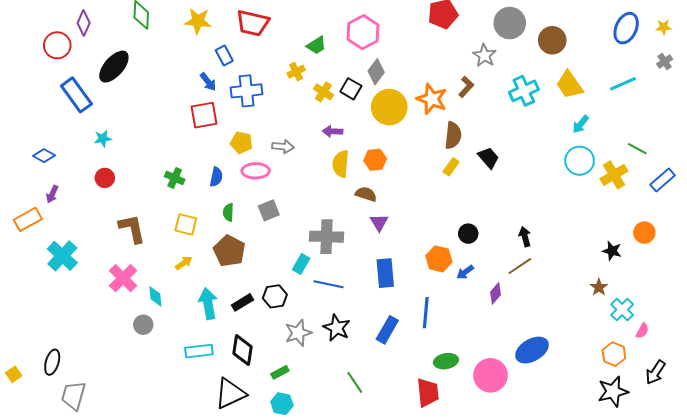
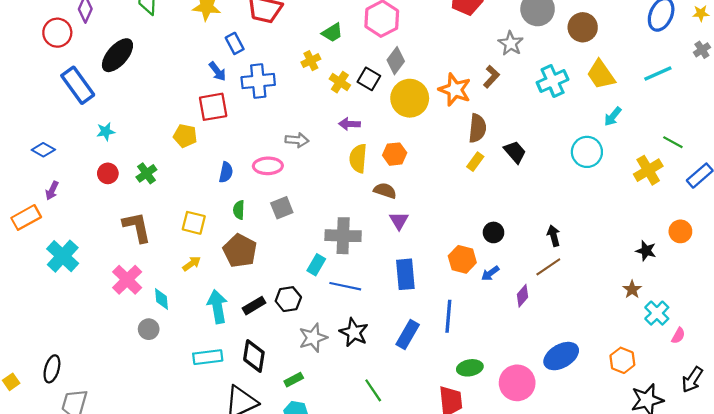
yellow pentagon: (241, 142) -> (185, 136), moved
cyan circle: (580, 161) -> (587, 152), moved
green cross: (175, 178) -> (146, 173), moved, turned 30
orange hexagon: (614, 354) -> (622, 360), moved

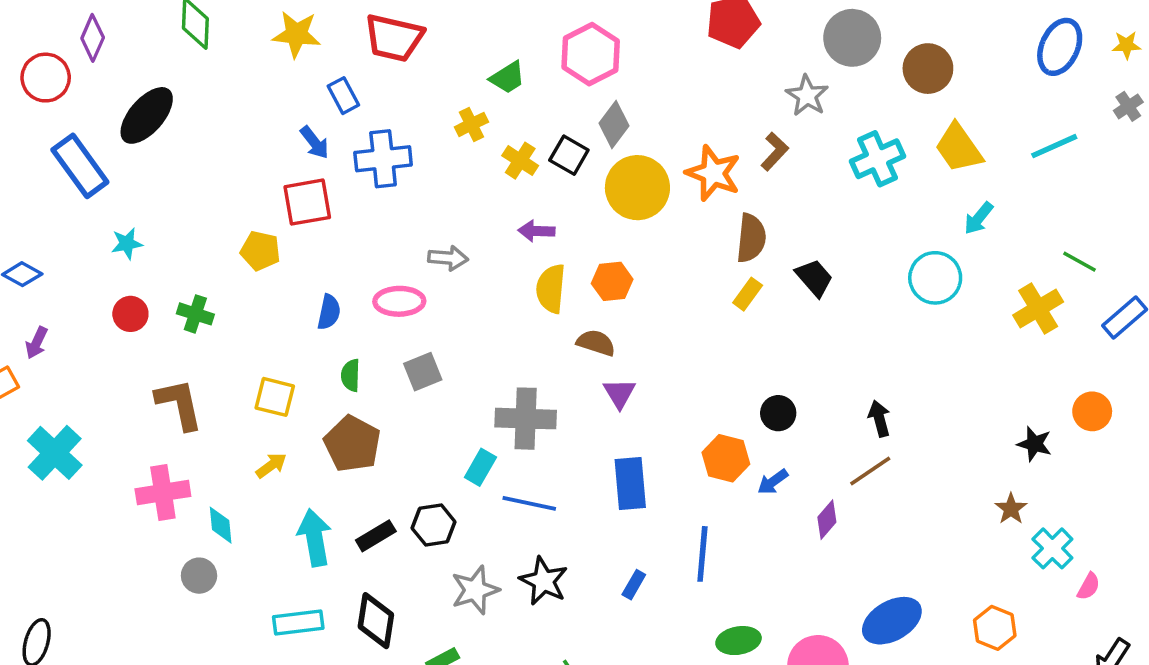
green cross: (146, 173) -> (195, 314), turned -36
pink cross: (127, 280) -> (163, 493), turned 36
blue rectangle: (408, 335) -> (634, 585), size x0.6

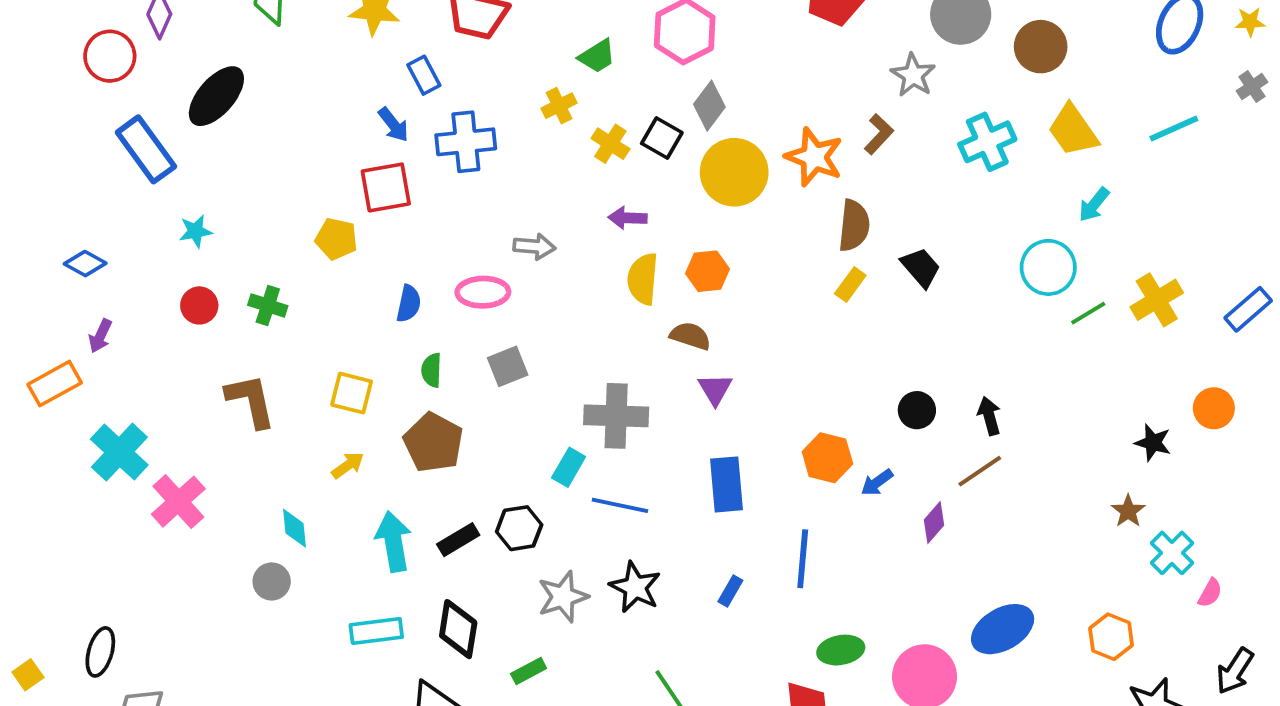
green line: (1080, 262) -> (1088, 313), moved, turned -60
black circle: (778, 413) -> (917, 410), moved
pink cross: (163, 493) -> (178, 502), moved, turned -33

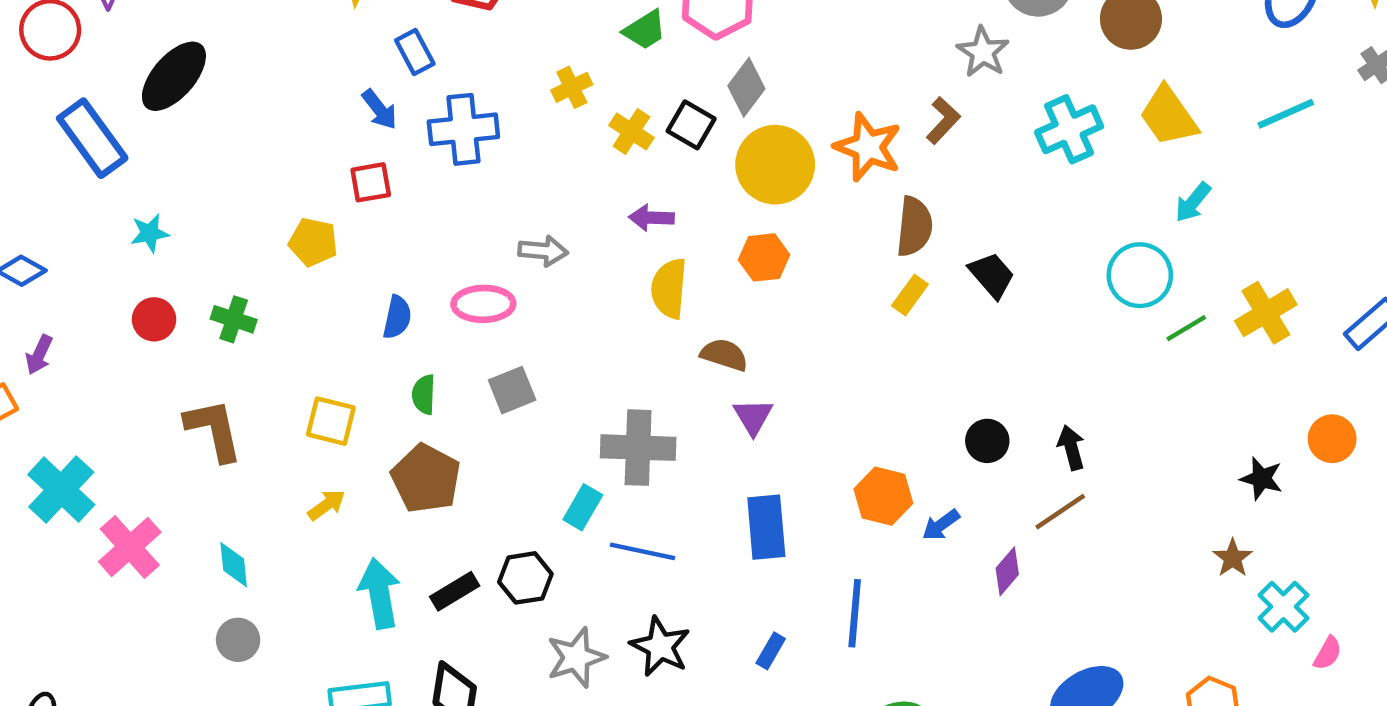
green trapezoid: (597, 56) -> (645, 30), moved
red square: (386, 187) -> (371, 182), size x0.7
orange hexagon: (708, 271) -> (764, 257), moved
cyan diamond: (294, 528) -> (234, 565), moved

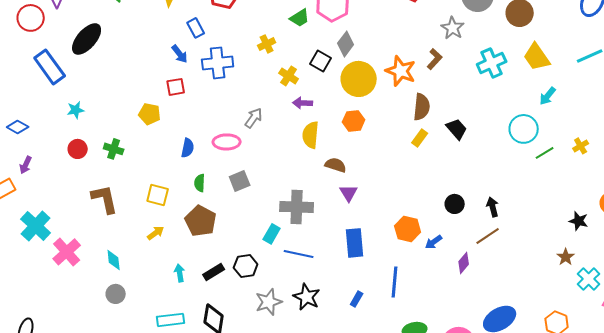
yellow cross: (631, 131) -> (289, 76), moved
gray arrow: (543, 251) -> (254, 118), turned -60
yellow cross: (1266, 313) -> (581, 146), size x0.6
cyan arrow: (379, 593) -> (180, 273), size x0.6

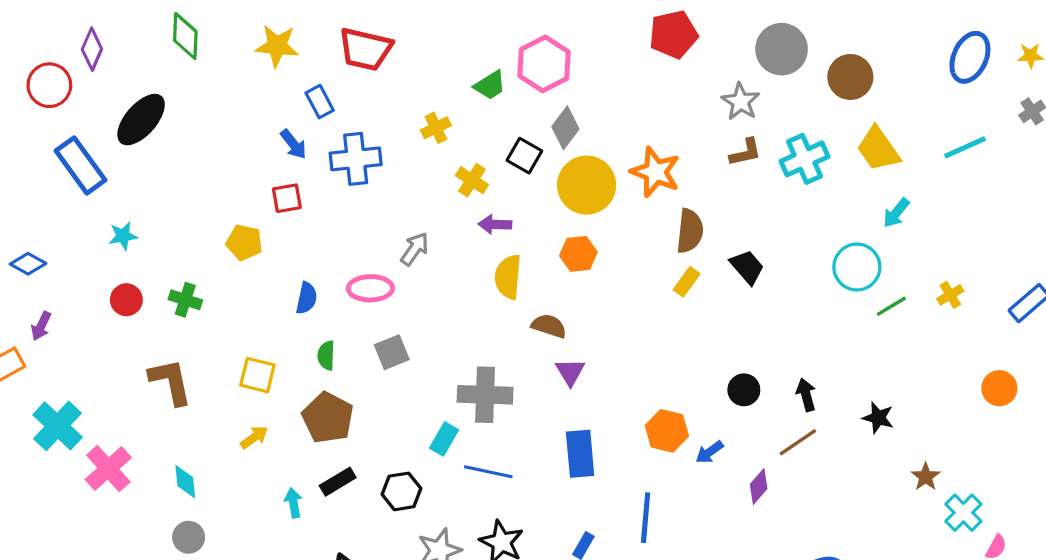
brown L-shape: (435, 59) -> (746, 152), moved, turned 35
black star: (579, 221) -> (878, 418), moved
black rectangle: (214, 272) -> (338, 482), moved

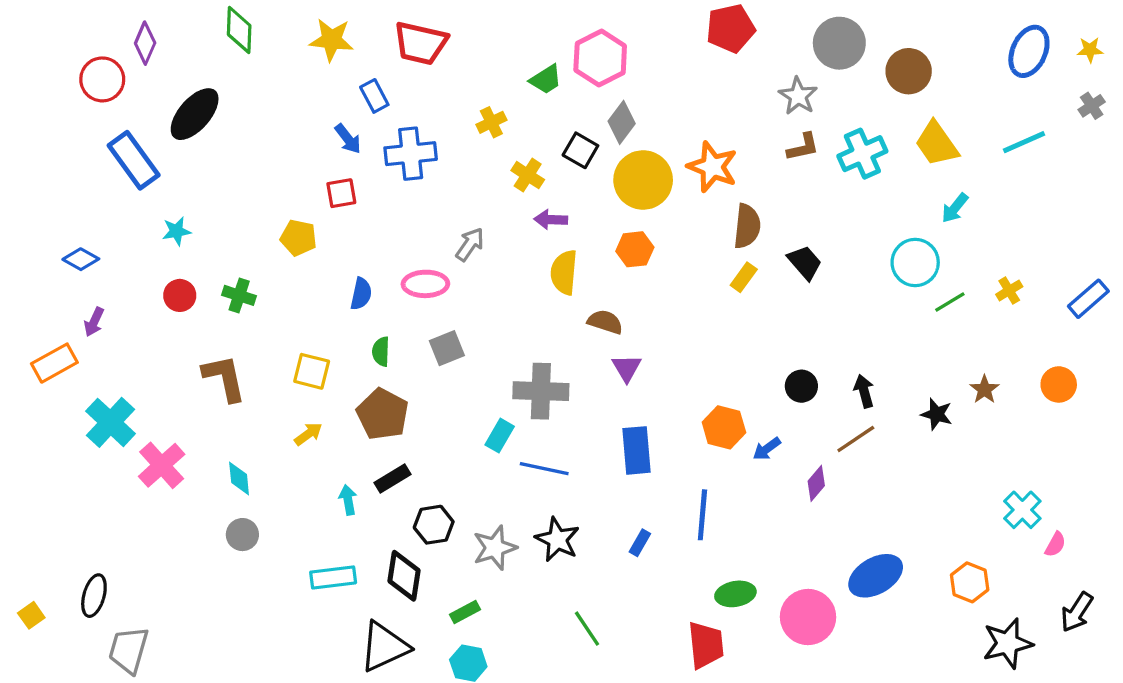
brown star: (926, 477) -> (984, 389), moved
black hexagon: (402, 491) -> (434, 525), moved

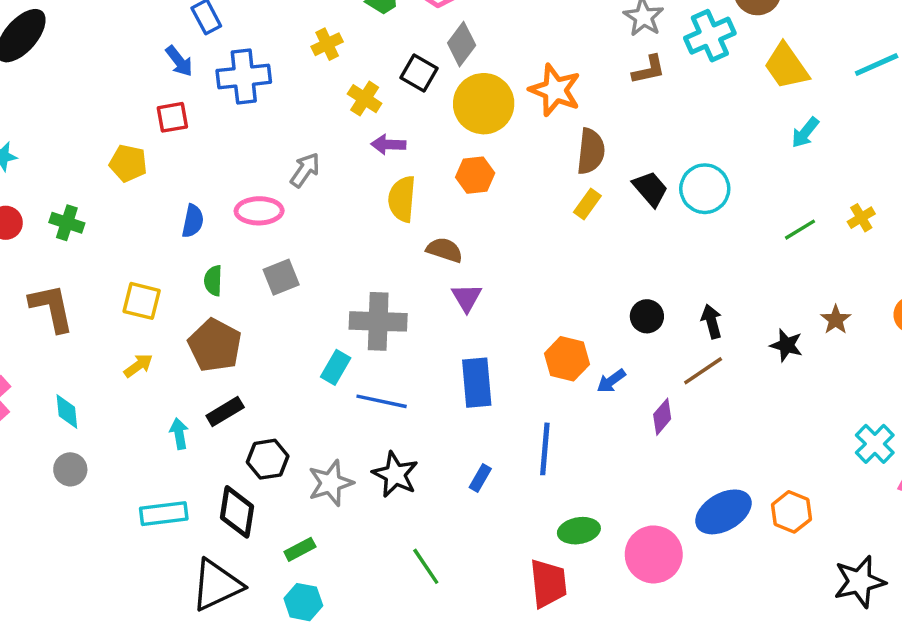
cyan cross: (862, 154) -> (710, 36), moved
cyan circle: (915, 262) -> (705, 189), moved
orange hexagon: (970, 582) -> (792, 512), moved

